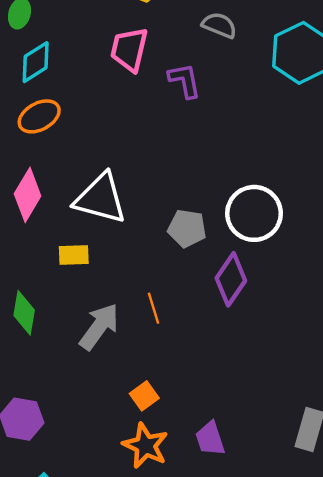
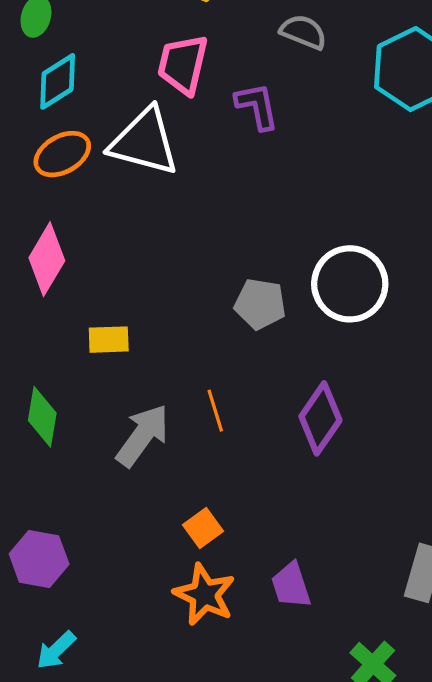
white triangle: (100, 198) -> (144, 142), moved
purple diamond: (231, 279) -> (320, 418), moved

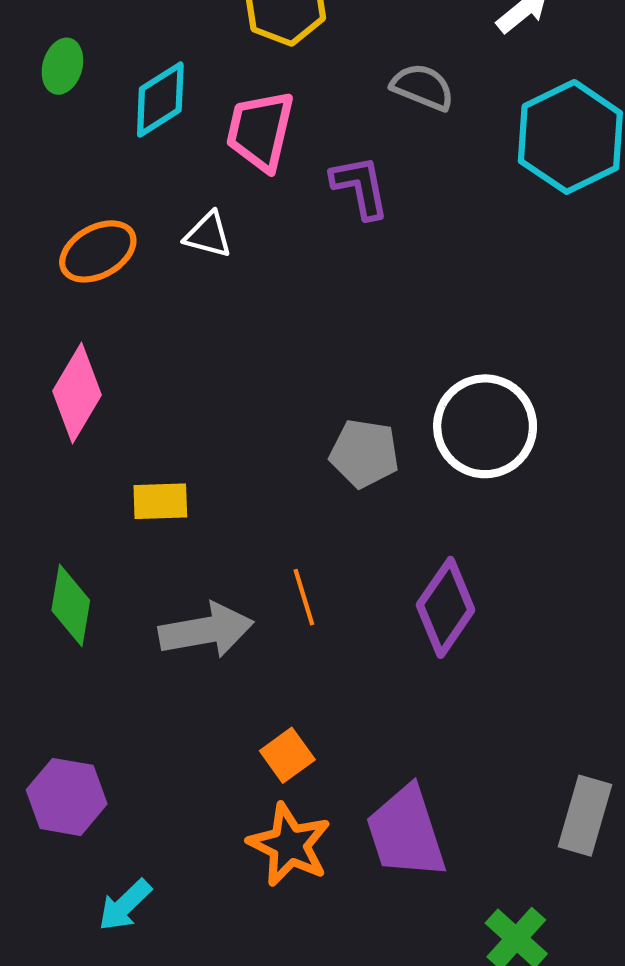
cyan diamond: (58, 81) -> (160, 99), moved
white triangle: (144, 142) -> (208, 235), size x0.5
gray arrow: (143, 435) -> (206, 630), turned 44
purple trapezoid: (291, 585) -> (406, 832), size x1.5
cyan arrow: (56, 650) -> (125, 905), moved

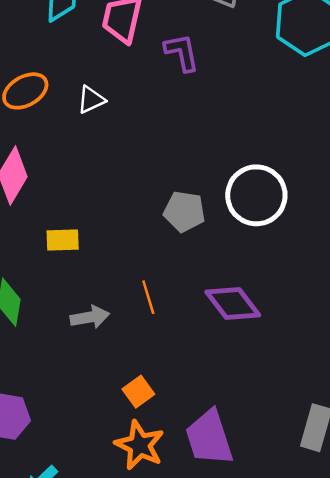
white triangle: (208, 235) -> (91, 100), moved, turned -40
purple diamond: (446, 607) -> (233, 303), turned -72
gray arrow: (206, 630) -> (90, 317), size x0.7

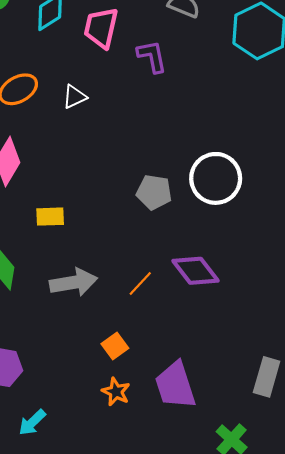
orange line: (148, 297) -> (140, 283), moved, turned 60
gray arrow: (90, 317) -> (73, 282), size x1.4
orange star: (140, 445) -> (116, 392), size x0.7

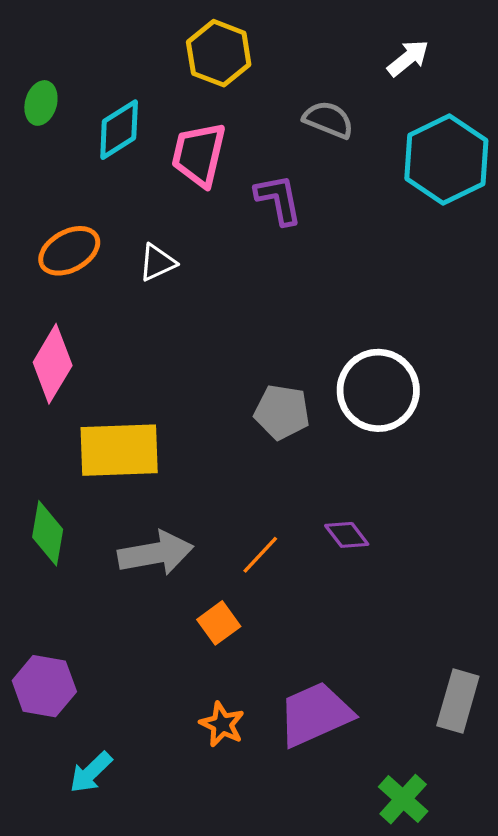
yellow rectangle: (50, 217) -> (119, 450), size x1.8
purple diamond: (195, 271) -> (347, 535), size x0.6
orange square: (115, 346) -> (219, 623), moved
purple trapezoid: (175, 385) -> (315, 714), turned 84

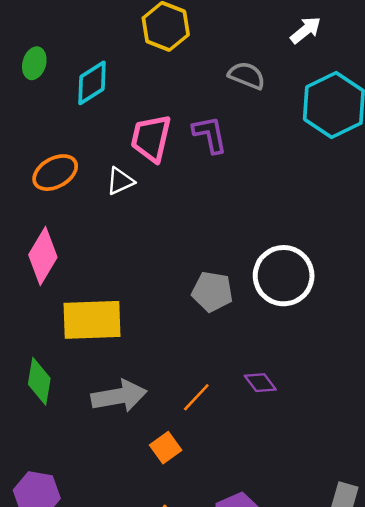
pink trapezoid: (199, 154) -> (151, 138), moved

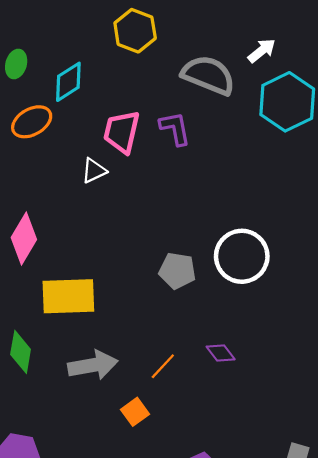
white arrow: (306, 30) -> (262, 51), moved
gray semicircle: (247, 76) -> (208, 75), size x1.6
orange ellipse: (55, 173) -> (32, 122), moved

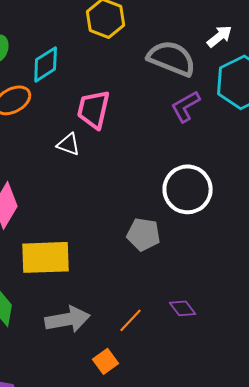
purple L-shape: (175, 128) -> (186, 106), moved, turned -108
white triangle: (94, 171) -> (69, 144), turned 45
white circle: (242, 256) -> (188, 189), moved

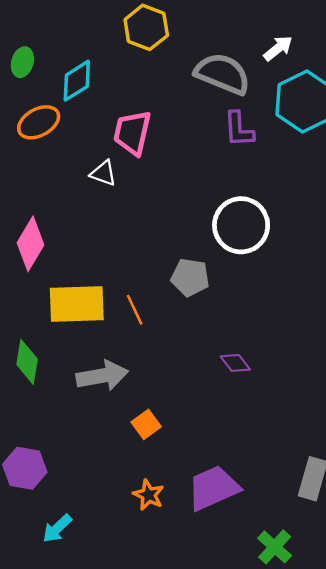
purple L-shape: (186, 106) -> (239, 129), turned -64
orange line: (131, 320) -> (135, 310), moved, turned -68

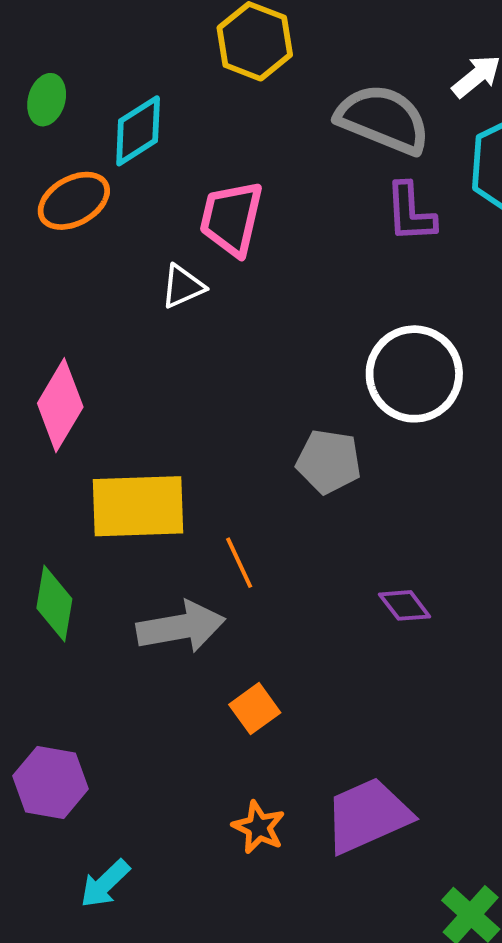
white triangle: (103, 173) -> (183, 286), turned -44
orange line: (135, 310) -> (239, 563), moved

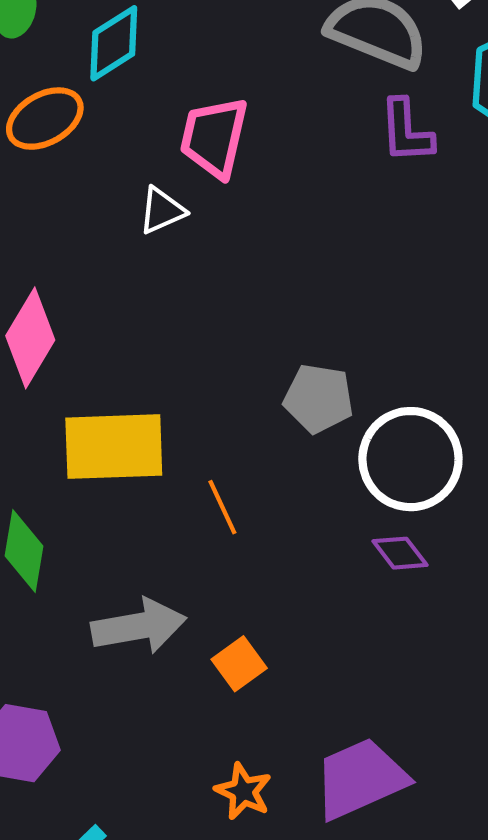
white circle: (414, 374) -> (410, 459), moved
gray arrow: (181, 627) -> (139, 626), moved

